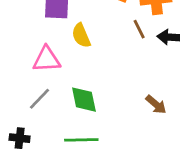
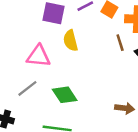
green diamond: (84, 100) -> (65, 95), turned -30
brown arrow: (156, 104) -> (125, 108), turned -42

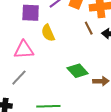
green diamond: (65, 95) -> (78, 71), moved

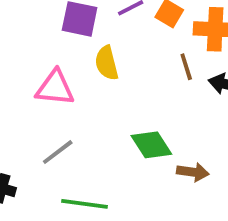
gray line: (19, 78) -> (58, 152), moved

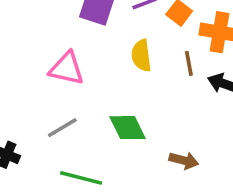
yellow semicircle: (107, 63) -> (141, 56), moved
green diamond: (151, 145) -> (128, 128), moved

